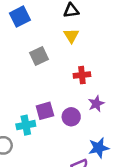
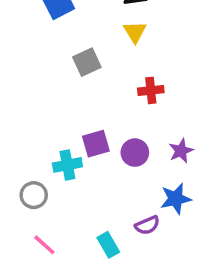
purple star: (96, 104) -> (181, 151), moved

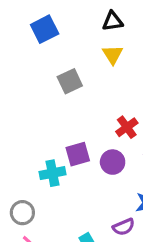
red cross: (151, 90) -> (127, 127), moved, turned -30
gray circle: (34, 195) -> (22, 213), moved

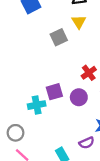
gray square: (70, 81) -> (59, 37), moved

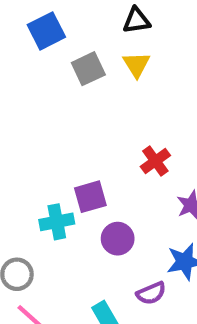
gray square: (59, 37) -> (88, 69), moved
purple circle: (79, 97) -> (118, 239), moved

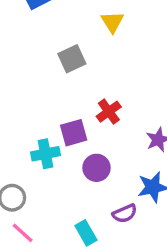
gray square: (88, 69) -> (72, 59), moved
red cross: (155, 161) -> (109, 112), moved

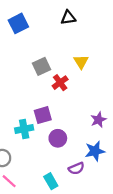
yellow triangle: (112, 22) -> (81, 62), moved
red cross: (109, 112) -> (60, 83), moved

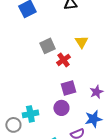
purple square: (43, 115) -> (68, 88), moved
cyan cross: (24, 129) -> (30, 114), moved

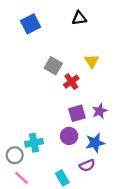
gray square: (47, 46) -> (53, 66), turned -35
purple star: (96, 92) -> (100, 111), moved
blue star: (93, 119) -> (95, 143), moved

